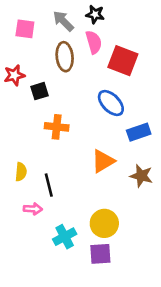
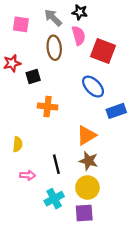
brown star: (141, 176) -> (89, 161), moved
black line: (49, 185) -> (56, 164), moved

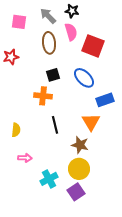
black square: (33, 77) -> (53, 75), moved
orange triangle: (86, 135) -> (91, 122), moved, turned -30
black line: (56, 164) -> (55, 125), moved
purple square: (84, 213) -> (76, 192), turned -30

